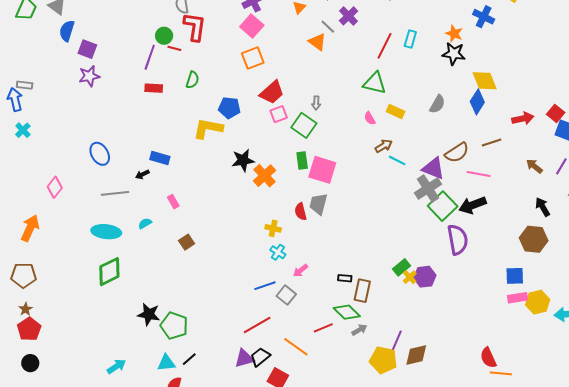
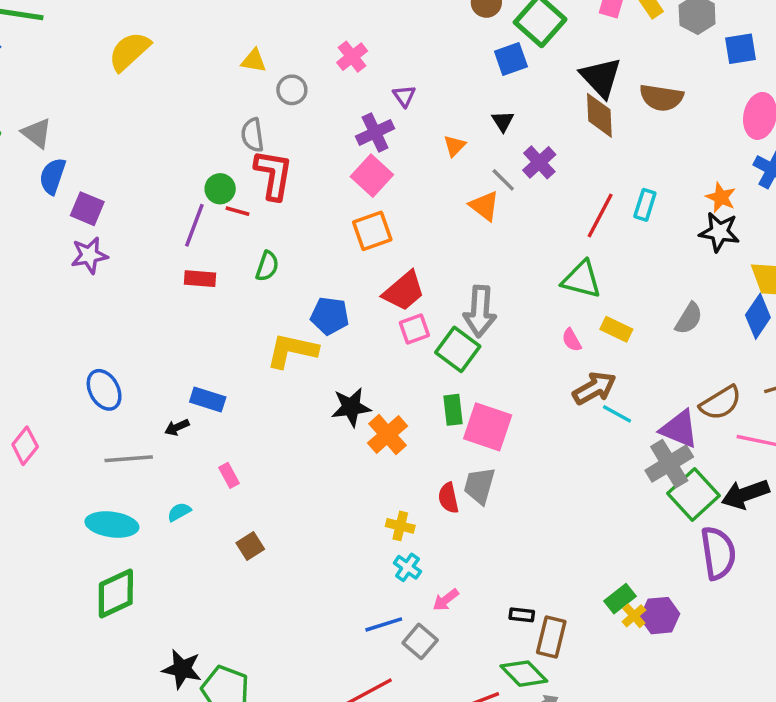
gray arrow: (316, 103) -> (480, 311), size x2.0
brown arrow: (384, 146) -> (594, 388), size x1.4

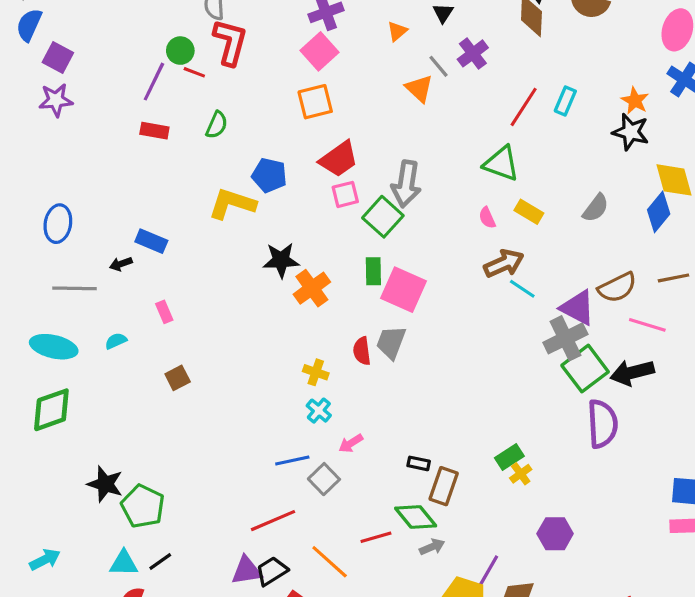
blue ellipse: (104, 390) -> (58, 224), turned 33
purple hexagon: (660, 616) -> (555, 534), moved

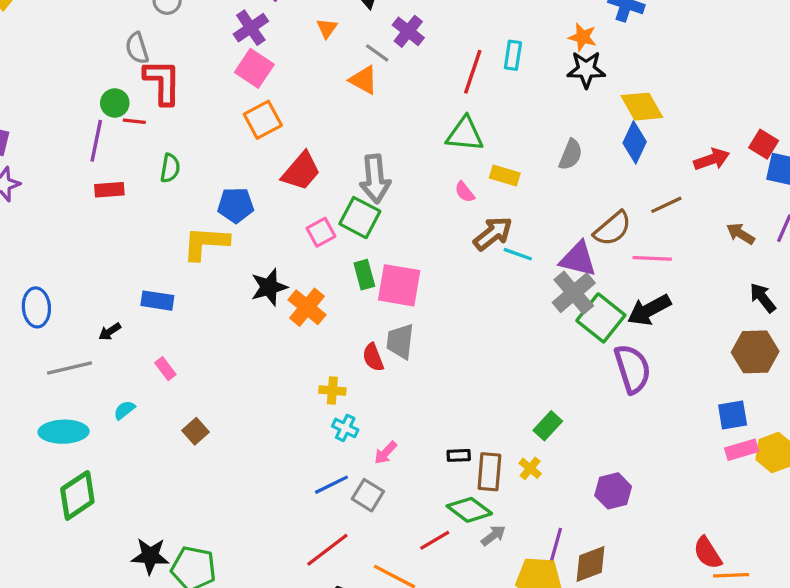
pink square: (345, 194) -> (321, 232), moved
blue rectangle: (151, 241) -> (157, 301), moved
yellow cross: (521, 474) -> (530, 468), moved

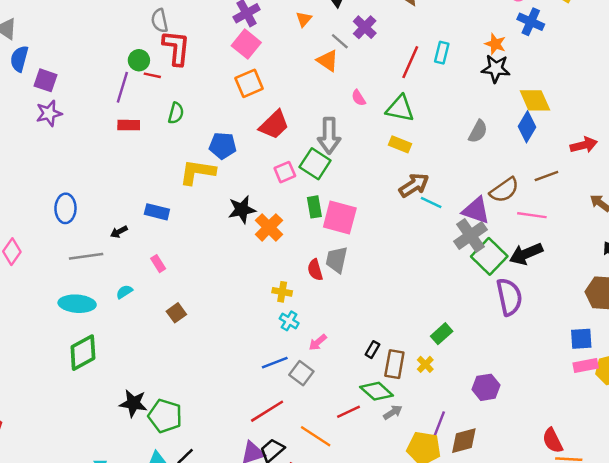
yellow rectangle: (505, 175) -> (400, 144), moved
pink semicircle: (465, 192) -> (359, 98), moved
black rectangle: (459, 455) -> (372, 350), turned -63

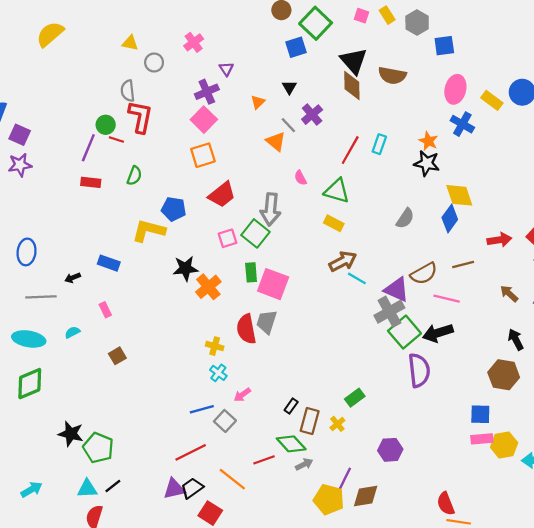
red semicircle: (315, 270) -> (246, 329), size x1.5

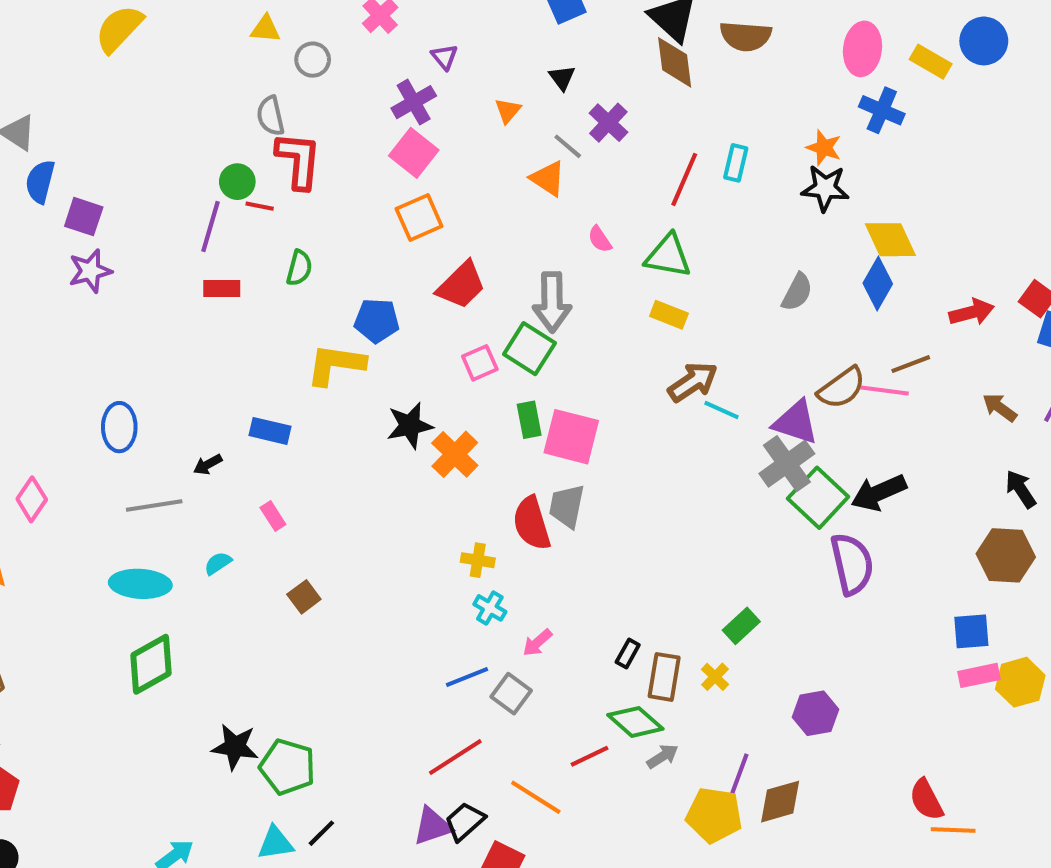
pink line: (447, 299) -> (884, 391), moved

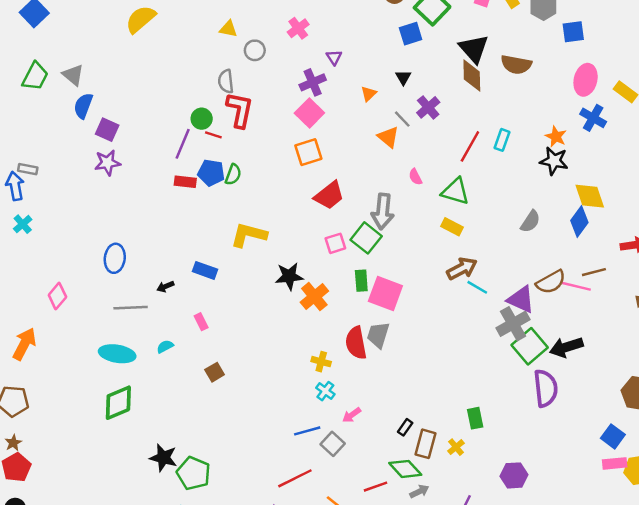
blue pentagon: (377, 321) -> (211, 173), moved
green rectangle: (741, 626) -> (475, 418), turned -65
blue square: (971, 631) -> (613, 436), turned 35

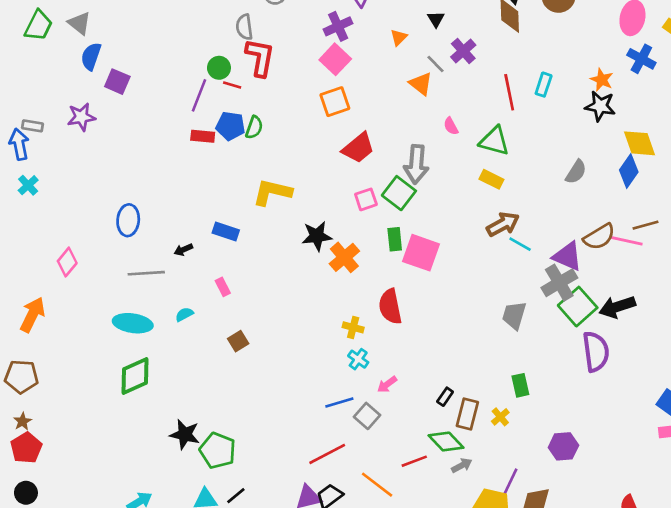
red line: (470, 146) -> (509, 92), turned -40
purple star: (107, 163) -> (81, 117), moved
gray trapezoid: (378, 335) -> (514, 315), moved

